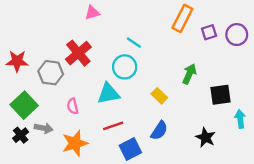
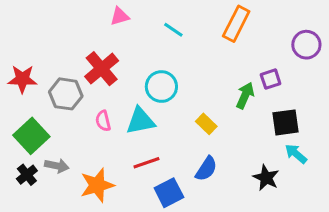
purple square: (209, 32) -> (271, 79), moved
cyan line: (134, 43) -> (173, 30), moved
pink semicircle: (73, 106) -> (103, 121), moved
cyan arrow: (240, 119) -> (296, 154), moved, turned -42

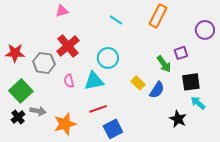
pink triangle: (120, 16) -> (62, 11), moved
green arrow: (245, 95) -> (164, 64), turned 120
blue semicircle: (206, 169) -> (157, 90), moved

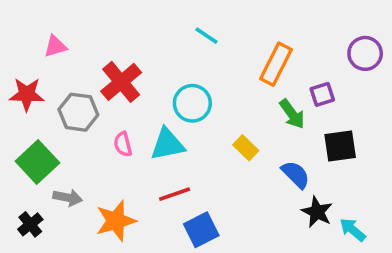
pink triangle: (62, 11) -> (55, 46), moved
orange rectangle: (158, 16) -> (276, 64), moved
blue semicircle: (157, 90) -> (296, 175), moved, turned -78
cyan arrow: (198, 103) -> (353, 230), moved
black cross: (18, 117) -> (30, 224), moved

